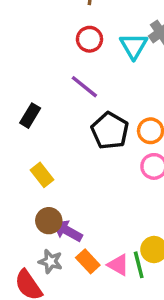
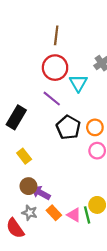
red circle: (89, 39) -> (55, 68), size x1.5
cyan triangle: (134, 46) -> (78, 83), moved
black rectangle: (30, 116) -> (16, 117), size x1.5

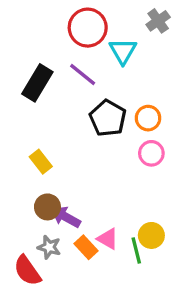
black rectangle: (16, 117) -> (37, 83), moved
pink triangle: (74, 215) -> (108, 239), moved

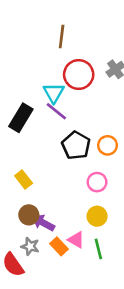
red circle: (88, 28) -> (79, 75), moved
cyan triangle: (123, 51) -> (54, 93), moved
pink circle: (151, 153) -> (97, 182), moved
yellow circle: (151, 235) -> (97, 216), moved

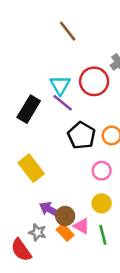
brown line: (62, 36) -> (68, 31), turned -45
red circle: (79, 75) -> (94, 81), moved
yellow rectangle: (24, 179) -> (31, 168), size x1.5
brown circle: (29, 215) -> (65, 216), moved

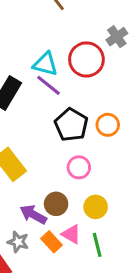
cyan triangle: (60, 85) -> (45, 64), turned -45
pink circle: (102, 171) -> (79, 167), moved
brown circle: (65, 216) -> (56, 204), moved

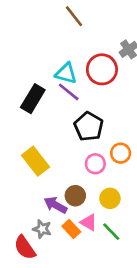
orange circle: (108, 125) -> (121, 153), moved
green line: (97, 245) -> (111, 232), turned -30

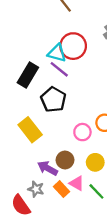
red circle: (102, 69) -> (73, 46), moved
black pentagon: (89, 127) -> (53, 100), moved

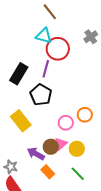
cyan triangle: (57, 53) -> (44, 36), moved
purple line: (59, 69) -> (46, 69), turned 66
pink triangle: (77, 183) -> (61, 144), moved, turned 48
gray star: (36, 189) -> (11, 167), moved

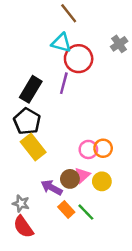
black pentagon: (41, 95) -> (27, 121), moved
orange circle: (85, 115) -> (103, 148), moved
green line: (78, 174) -> (86, 212), moved

